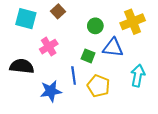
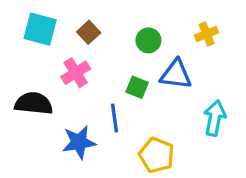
brown square: (58, 11) -> (89, 32), moved
yellow cross: (133, 22) -> (207, 34), size x0.6
yellow pentagon: (98, 86) -> (156, 155), moved

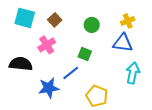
blue triangle: (176, 74) -> (123, 43), moved
blue line: (114, 118) -> (71, 73), turned 60

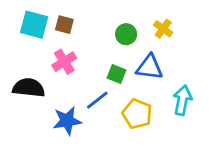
brown square: (55, 20) -> (64, 25), moved, turned -32
yellow cross: (128, 21) -> (163, 29), moved, turned -32
blue triangle: (123, 43) -> (149, 67), moved
yellow pentagon: (97, 96) -> (137, 114), moved

